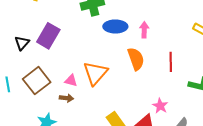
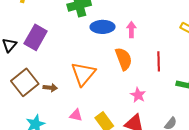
pink triangle: (71, 81) -> (76, 115), moved
brown arrow: (66, 98) -> (50, 88), moved
pink star: (160, 106) -> (138, 95), moved

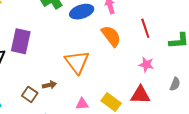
brown square: (25, 82) -> (30, 94), moved, size x0.6
pink star: (138, 95) -> (146, 65), moved

